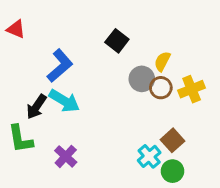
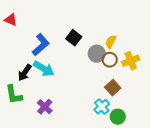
black square: (117, 41) -> (74, 38), moved
brown square: (173, 140) -> (113, 88), moved

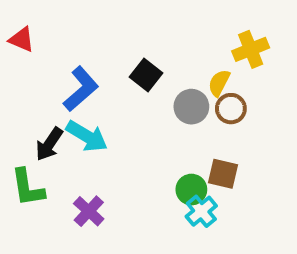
brown circle: (110, 60) -> (231, 109), moved
yellow cross: (131, 61) -> (251, 49), moved
brown square: (113, 88) -> (223, 174), turned -35
green circle: (118, 117) -> (191, 190), moved

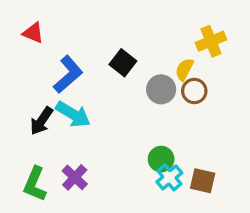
red triangle: (22, 39) -> (33, 33), moved
brown square: (223, 174) -> (203, 181), moved
green L-shape: (28, 188) -> (35, 184), moved, turned 32

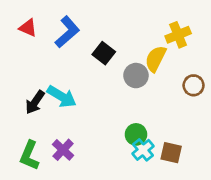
yellow semicircle: (184, 69) -> (156, 59), size x1.4
blue L-shape: (68, 74) -> (67, 32), moved
brown circle: (194, 91) -> (194, 85), moved

